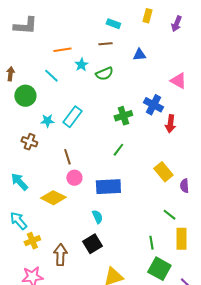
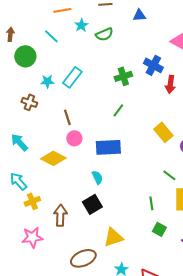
green square: (159, 269) -> (159, 229), size x0.6

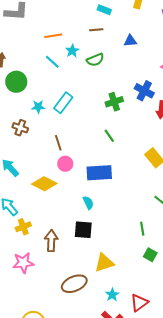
cyan line: (51, 36) -> (52, 62), moved
green line: (118, 110) -> (109, 136), turned -72
black square: (92, 204) -> (83, 230), turned 36

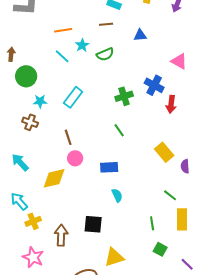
cyan star: (38, 107) -> (40, 101), moved
blue rectangle: (99, 173) -> (109, 167), size x0.7
yellow diamond: (44, 184) -> (54, 178), turned -40
cyan semicircle: (88, 203) -> (117, 195), moved
pink star: (23, 263) -> (33, 257), turned 30

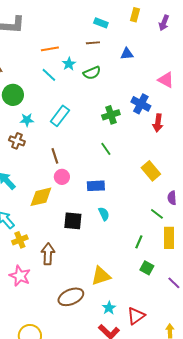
purple semicircle: (185, 166) -> (172, 198), moved
green line: (152, 223) -> (139, 242), turned 32
black square: (93, 224) -> (73, 221), moved

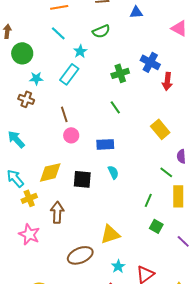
cyan star: (69, 64) -> (80, 51), moved
pink triangle: (166, 80) -> (179, 28), moved
yellow diamond: (41, 197) -> (50, 172), moved

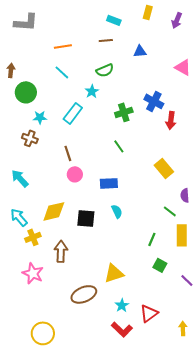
cyan star: (80, 51) -> (92, 91), moved

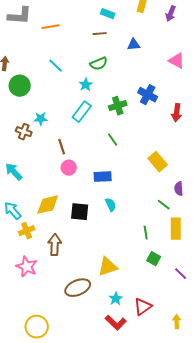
orange line: (63, 46) -> (51, 27), moved
cyan rectangle: (73, 113) -> (82, 112), moved
cyan star: (40, 117) -> (41, 119), moved
red arrow: (171, 120) -> (177, 113), moved
green line: (152, 239) -> (146, 233), turned -32

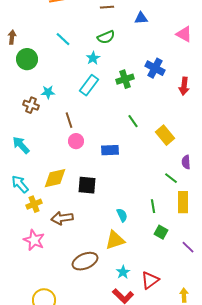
green line: (113, 140) -> (133, 121), moved
cyan semicircle: (111, 205) -> (122, 215), moved
brown arrow: (55, 245) -> (62, 218), turned -100

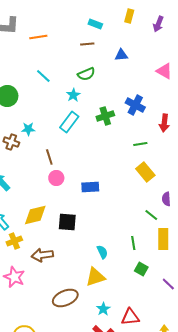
green line: (133, 121) -> (140, 144), moved, turned -64
red triangle: (150, 280) -> (130, 317), turned 30

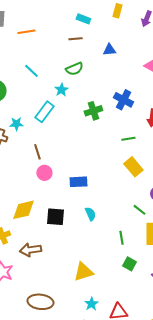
cyan rectangle: (69, 122) -> (44, 112), moved
cyan semicircle: (102, 252) -> (90, 214), moved
brown ellipse: (65, 298) -> (40, 302), moved, turned 30

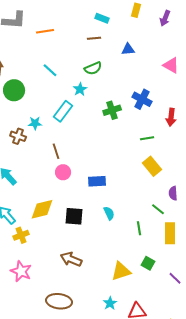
green line: (121, 238) -> (139, 228), moved
brown arrow: (30, 250) -> (71, 259), moved, turned 30
yellow triangle: (83, 272) -> (121, 271), moved

